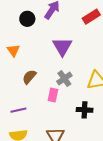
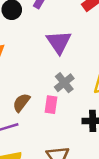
brown semicircle: (29, 77) -> (21, 103), moved

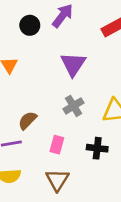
pink rectangle: (51, 105) -> (57, 145), moved

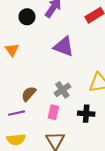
purple triangle: (73, 64) -> (64, 47), turned -40
gray cross: (73, 106) -> (62, 90), moved

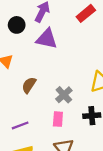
purple triangle: (64, 47) -> (47, 39), moved
brown semicircle: (29, 94) -> (29, 85), moved

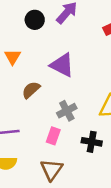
purple triangle: (47, 39) -> (62, 65), moved

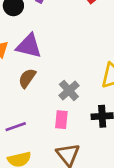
purple triangle: (62, 65) -> (29, 46), moved

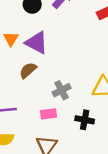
pink rectangle: (61, 120) -> (48, 114), turned 63

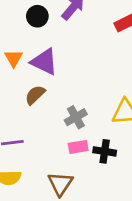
pink rectangle: (48, 114) -> (78, 147), moved

